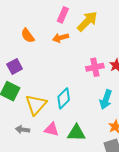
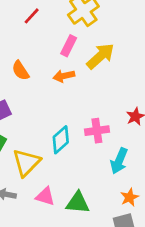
pink cross: (95, 67) -> (97, 131), moved
cyan diamond: (64, 98) -> (61, 140), moved

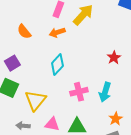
pink cross: (97, 131) -> (79, 92), moved
cyan diamond: (61, 140) -> (57, 64), moved

